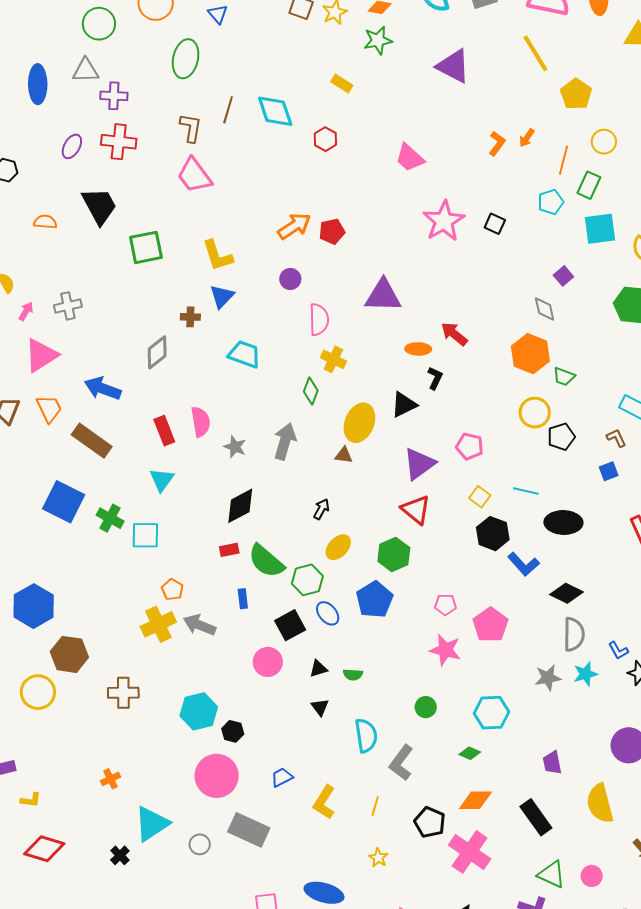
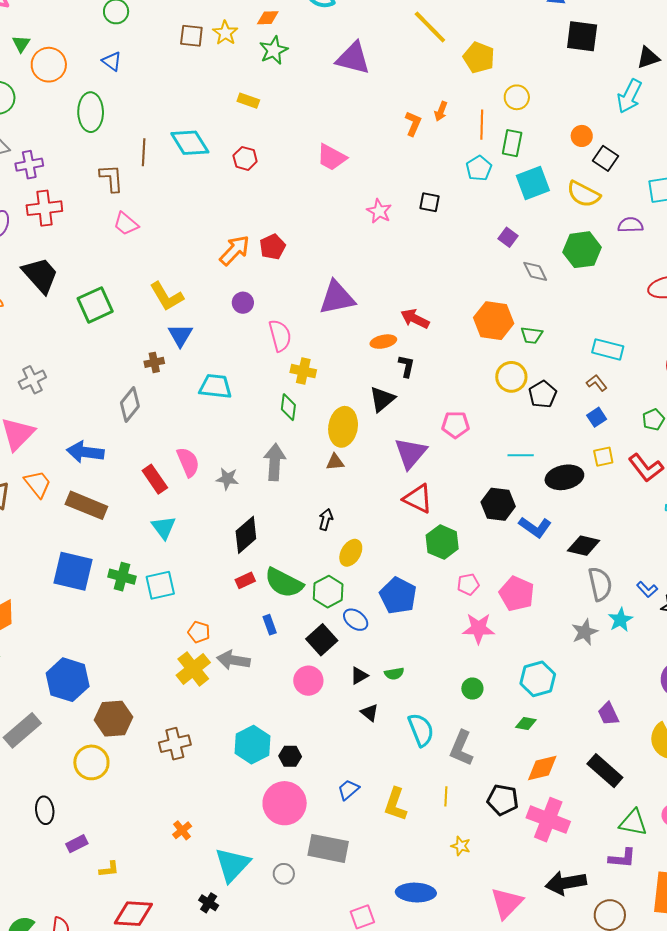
pink trapezoid: (194, 175) -> (126, 224), size x0.7
pink star: (444, 221) -> (379, 211), size x0.6
gray diamond: (545, 309) -> (535, 271), moved
yellow square: (480, 497) -> (603, 457), moved, turned -35
green hexagon: (394, 554) -> (442, 542), moved

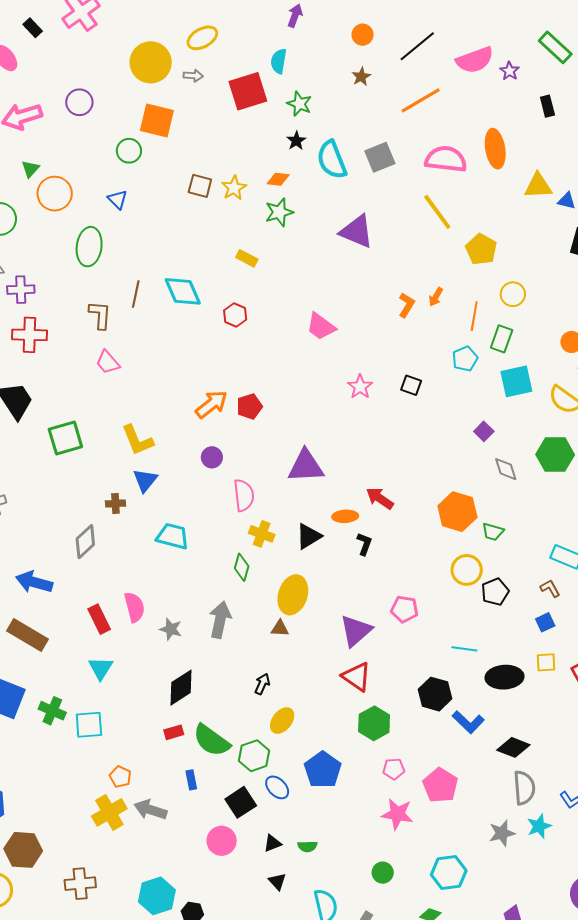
black triangle: (382, 399) -> (309, 536), moved

